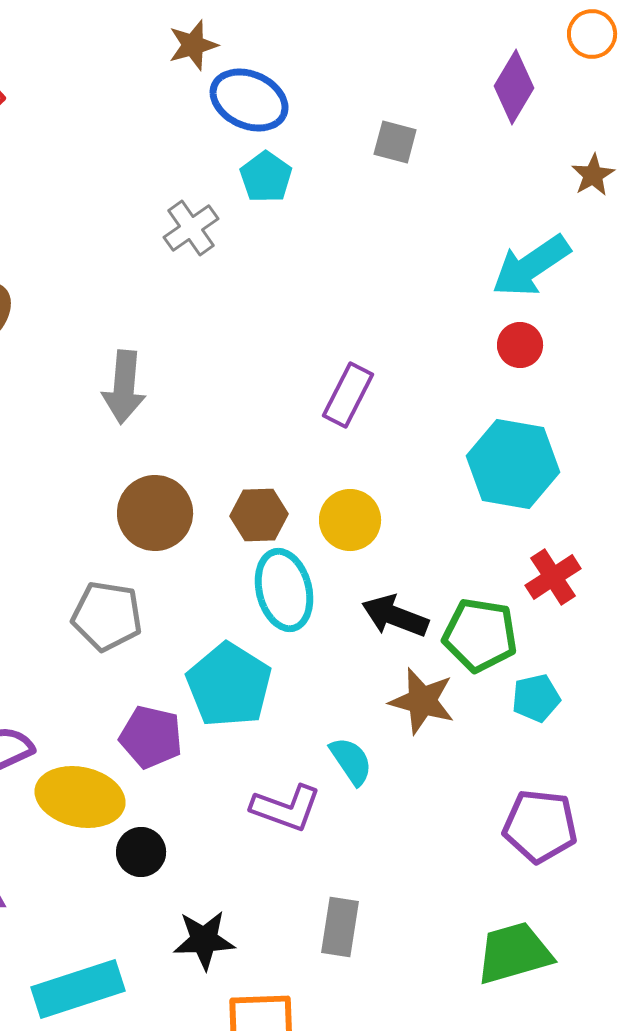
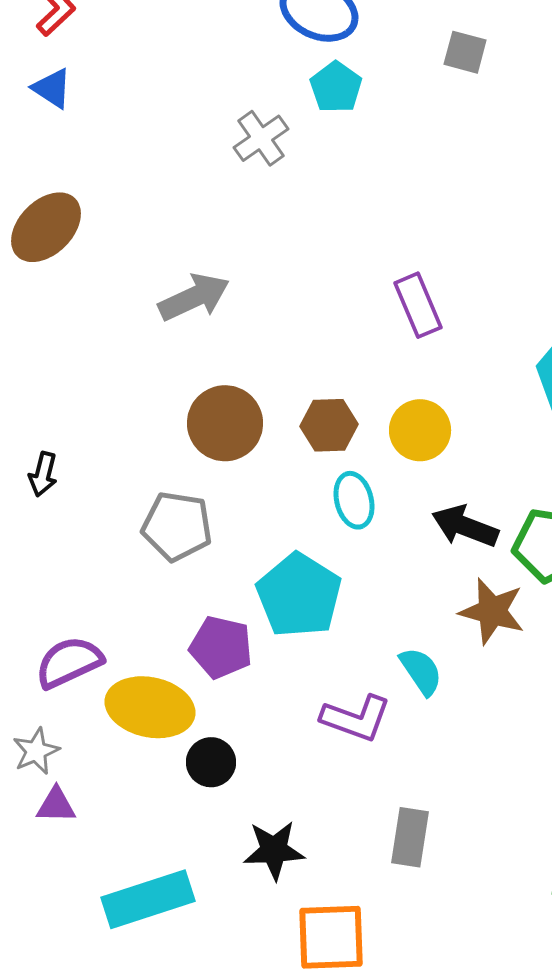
gray arrow: (124, 387) -> (194, 297), turned -120
purple rectangle: (348, 395) -> (418, 305), turned -50
cyan ellipse: (284, 590) -> (354, 500), size x0.7

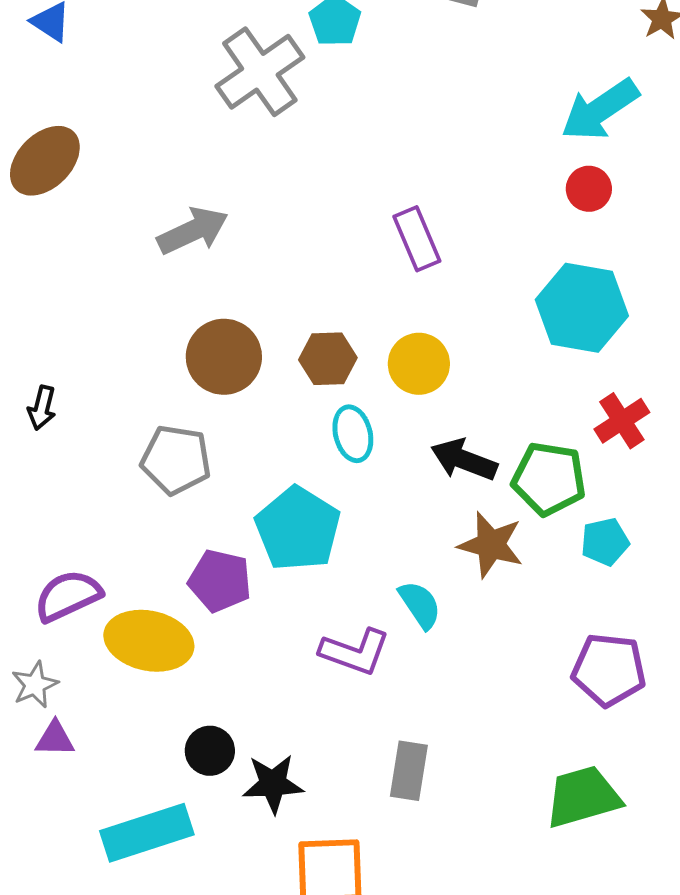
gray cross: (261, 138) -> (260, 72), size x1.6
black circle: (211, 762) -> (210, 751), moved

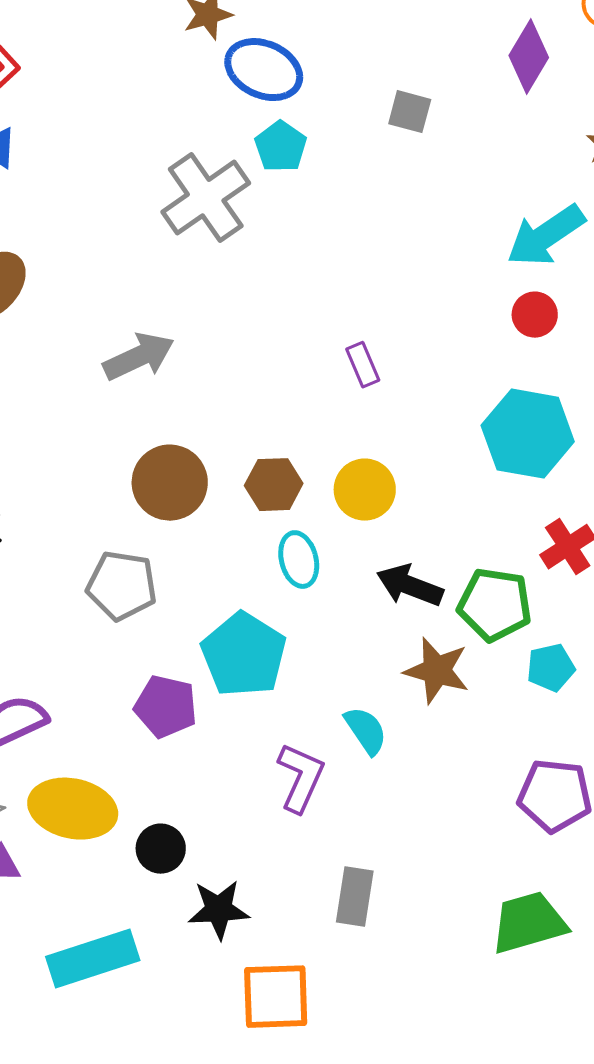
purple rectangle: (417, 239) -> (363, 365), size x0.7
yellow ellipse: (149, 641) -> (73, 809), moved
purple L-shape: (355, 652) -> (301, 778), turned -86
black circle: (210, 751) -> (161, 849), moved

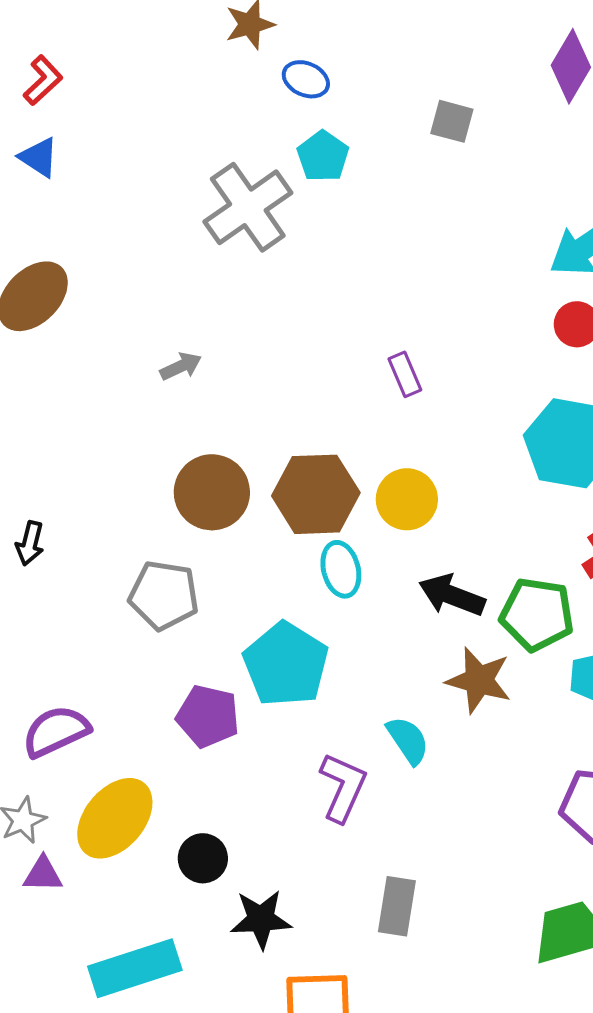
blue ellipse: (264, 70) -> (306, 79), size x0.6
gray arrow: (139, 357) -> (181, 366), size x0.6
brown hexagon: (274, 485) -> (316, 494), size x1.5
yellow ellipse: (73, 809) -> (115, 818), turned -62

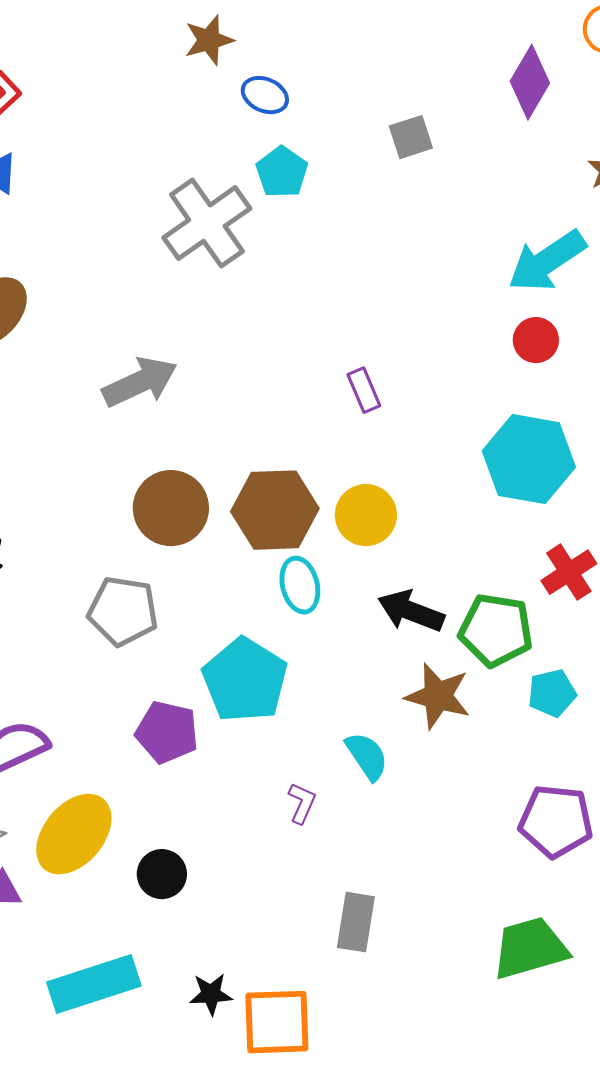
gray square: (452, 121) -> (411, 137), turned -33
gray arrow: (181, 366) -> (140, 382), size x1.8
purple L-shape: (343, 787) -> (302, 803), size x0.6
black star: (261, 919) -> (211, 994), moved, size x0.7

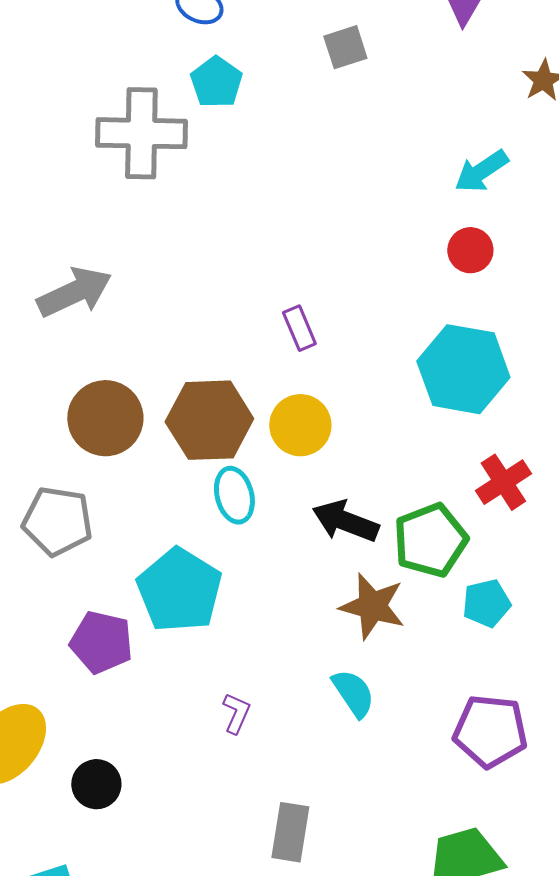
gray cross: (207, 223) -> (141, 133), turned 36
cyan arrow: (547, 261) -> (481, 171), size x0.7
purple rectangle: (364, 390) -> (299, 328), moved
green pentagon: (496, 630) -> (430, 540), turned -30
cyan semicircle: (367, 756) -> (353, 693), moved

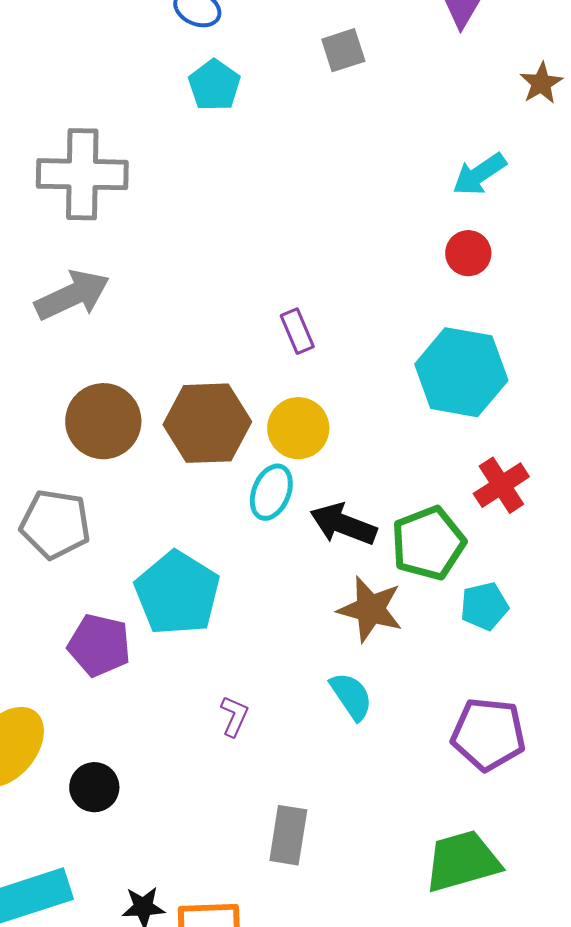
gray cross: (141, 133) -> (82, 174), moved
cyan ellipse: (234, 495) -> (271, 492), moved, turned 36

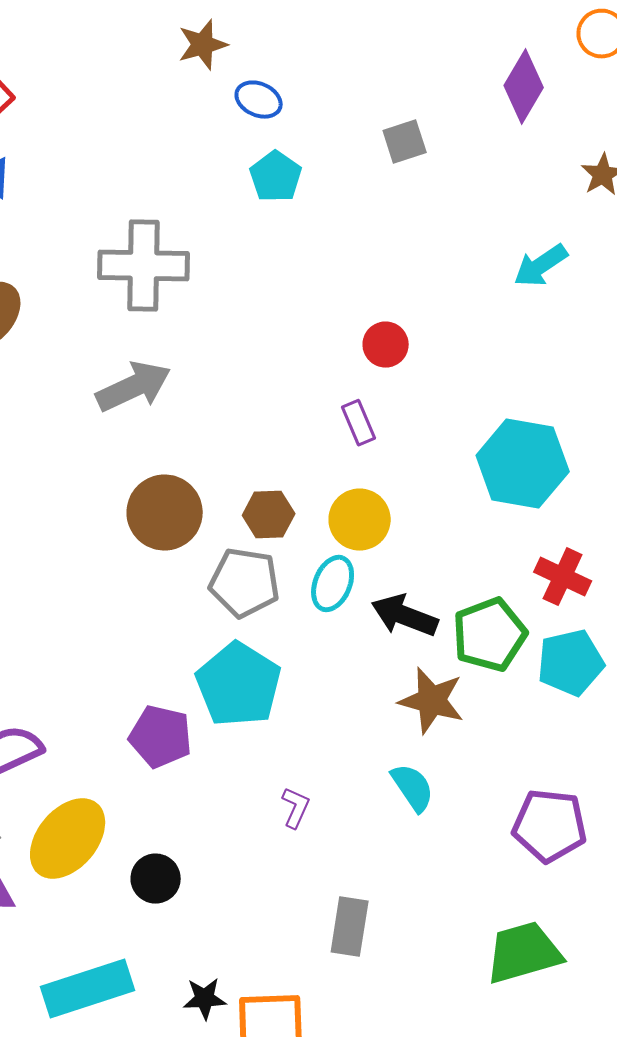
red circle: (468, 253) -> (386, 345), moved
brown hexagon: (207, 423) -> (269, 515), size x0.6
red cross: (501, 485) -> (563, 577), turned -32
gray pentagon: (55, 524) -> (245, 583), moved
cyan pentagon: (484, 606) -> (571, 663), moved, size x1.4

